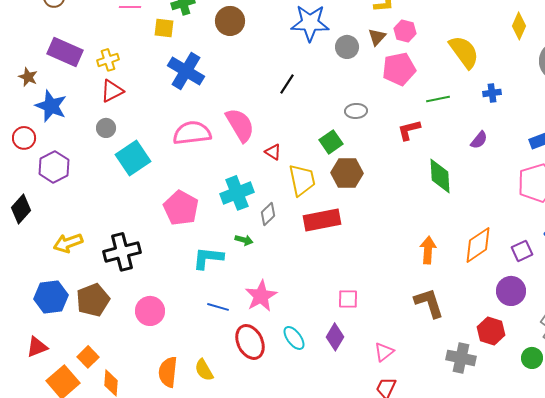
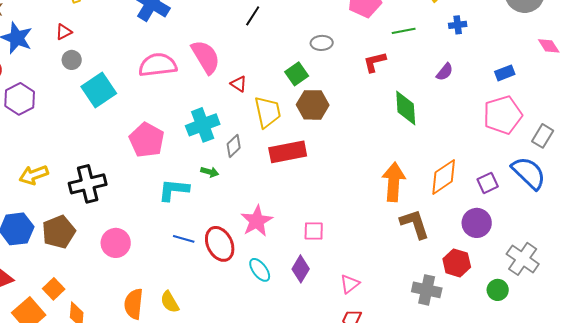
red triangle: (112, 91) -> (64, 32), moved, size x0.7
orange arrow: (428, 250) -> (394, 182), size x1.4
pink star: (261, 296) -> (257, 221), moved
brown L-shape: (429, 303) -> (415, 224), moved
red ellipse: (250, 342) -> (220, 244), moved

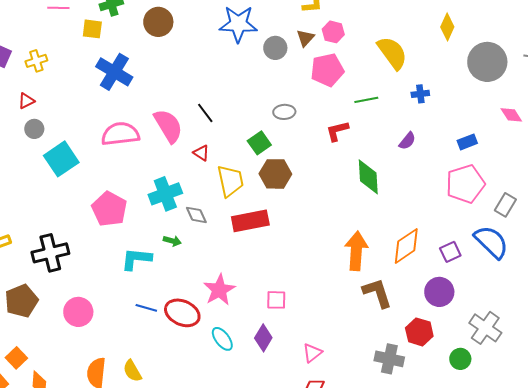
black line: (253, 16) -> (205, 113), moved, turned -70
gray diamond: (234, 146) -> (196, 215), turned -70
red ellipse: (220, 244) -> (182, 313), turned -40

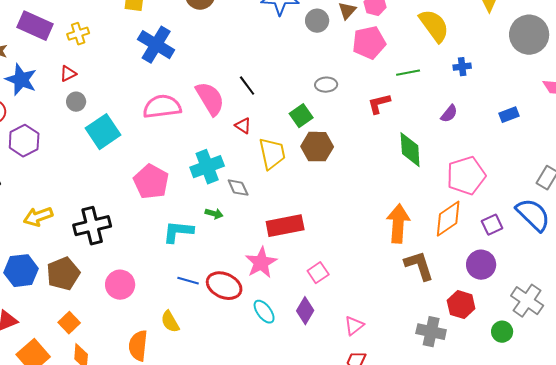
pink pentagon: (465, 184) -> (466, 176), moved
red rectangle: (250, 221) -> (285, 226), moved
pink square: (276, 300) -> (318, 273), turned -35
orange square: (16, 358) -> (69, 323), moved
yellow semicircle: (132, 371) -> (170, 322), moved

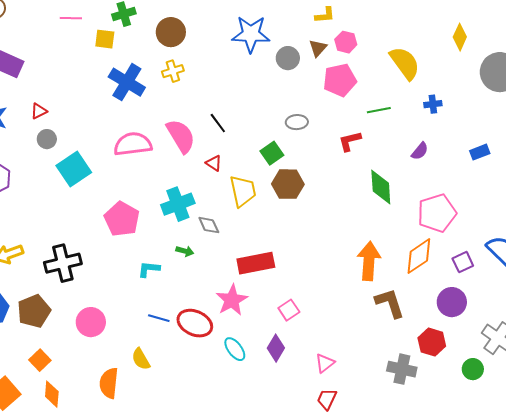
yellow cross: (78, 34) -> (173, 71), moved
cyan L-shape: (178, 232) -> (149, 269), size x0.7

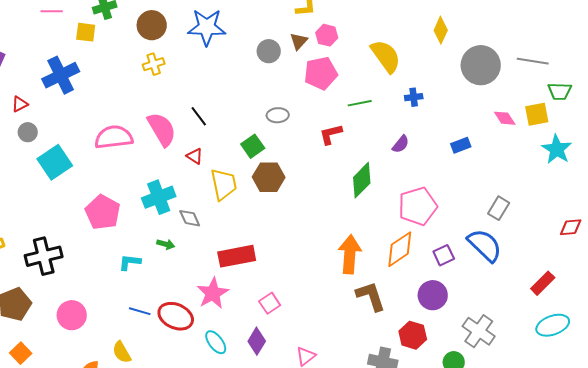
blue star: (251, 34) -> (207, 27), moved
blue cross: (127, 82) -> (61, 75), moved, turned 33
green diamond: (381, 187) -> (362, 180), turned 48

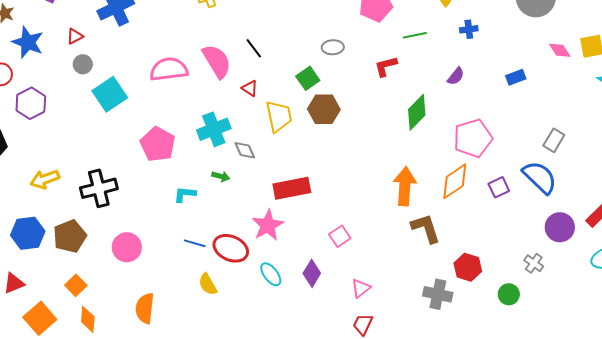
purple circle: (433, 295) -> (560, 227), moved
pink square: (270, 303) -> (340, 236), moved
gray cross: (479, 331) -> (534, 263), size x0.6
yellow semicircle: (122, 352) -> (208, 284), moved

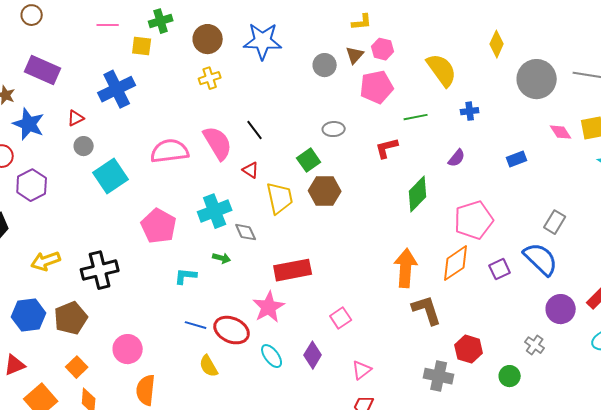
pink circle: (127, 247) -> (128, 349), moved

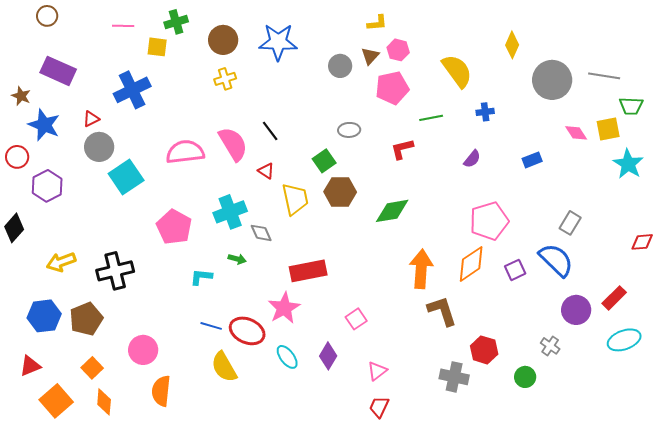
gray circle: (84, 146) -> (99, 147), size x1.5
green diamond: (418, 194) -> (392, 211), moved, turned 36
yellow semicircle: (209, 366) -> (224, 367), size x1.4

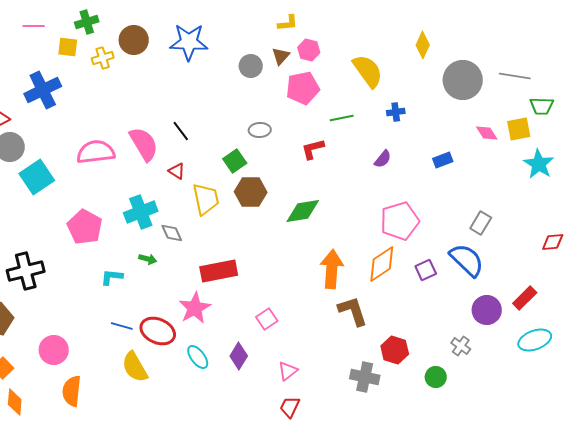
yellow cross: (225, 79) -> (103, 58), moved

